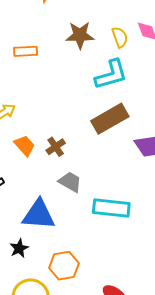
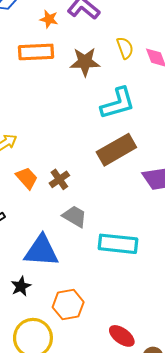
yellow semicircle: (120, 37) -> (125, 48), moved
orange rectangle: (26, 51) -> (36, 52), moved, size x1.4

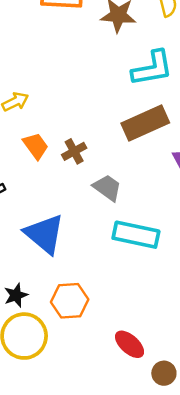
gray trapezoid: (75, 216) -> (107, 188), moved
blue triangle: (41, 251) -> (44, 234), turned 30
black star: (21, 286) -> (16, 295), moved

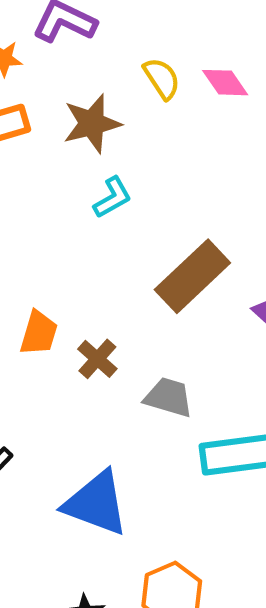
cyan L-shape: (152, 68) -> (112, 197), moved, size x0.6
orange trapezoid: (36, 146) -> (39, 333), moved, turned 72

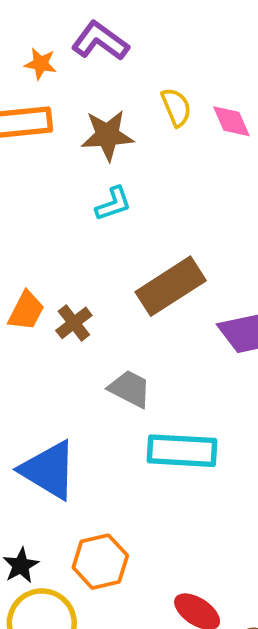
brown cross: (97, 359) -> (74, 323), moved

